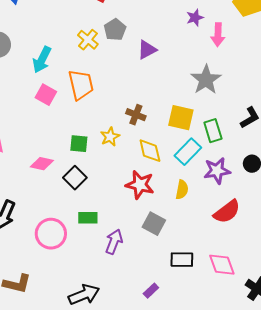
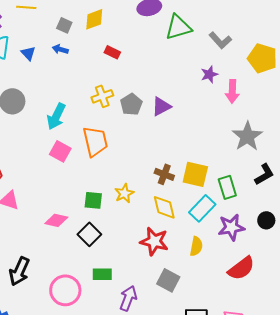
gray pentagon: (115, 30) -> (131, 104), moved
yellow cross: (88, 40) -> (102, 96), turned 30
gray star: (206, 80) -> (247, 136), moved
brown cross: (136, 115) -> (164, 174), moved

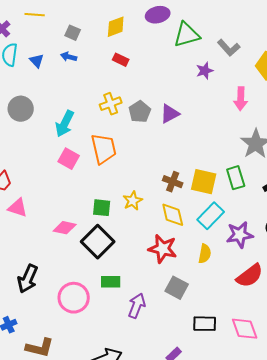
yellow diamond: (94, 19) -> (116, 27), moved
purple star: (209, 74) -> (205, 71), moved
green rectangle: (227, 187) -> (236, 178), moved
black square: (89, 234) -> (98, 242), size x1.4

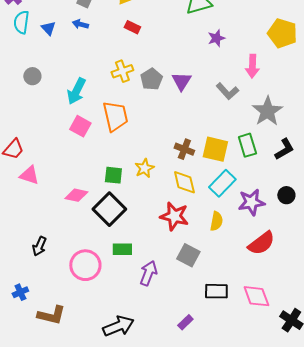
gray L-shape: (229, 48) -> (227, 91), moved
gray circle: (21, 109) -> (32, 76), size x0.7
purple triangle: (170, 114) -> (181, 81), turned -30
black arrow: (28, 279) -> (39, 246), size x0.7

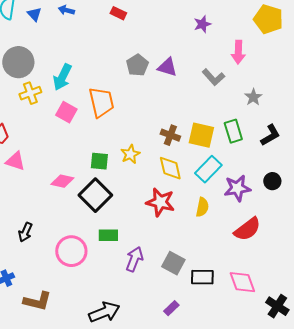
yellow cross: (122, 71) -> (30, 93), moved
gray circle: (32, 76) -> (18, 62), size x1.8
purple triangle: (181, 81) -> (167, 67), turned -45
gray star: (267, 111) -> (253, 97), size x0.6
gray square: (188, 255) -> (173, 263), moved

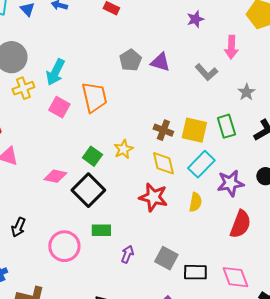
green square: (99, 161) -> (92, 156), turned 30
red semicircle: (247, 229) -> (240, 224), turned -32
purple arrow: (134, 259) -> (127, 254), size x0.7

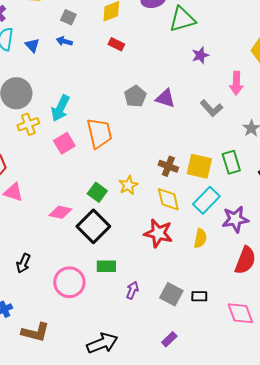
pink square: (59, 107) -> (64, 143), turned 30
black rectangle: (195, 272) -> (199, 296), moved, size x0.7

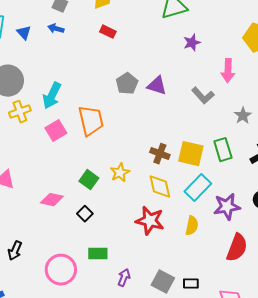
black square: (93, 226) -> (85, 214), size x0.5

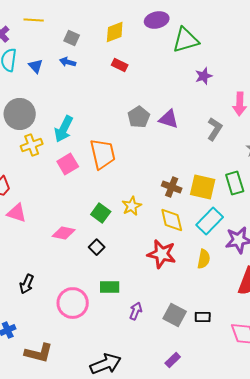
gray L-shape: (203, 96) -> (215, 129), turned -105

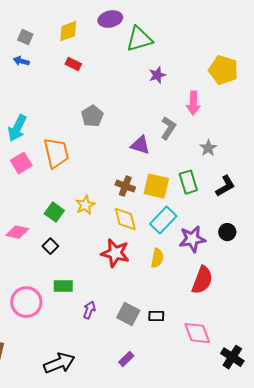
purple triangle: (169, 119) -> (140, 145), moved

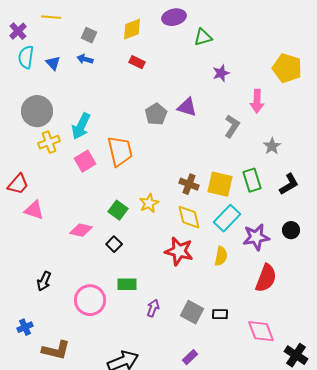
green triangle: (139, 39) -> (203, 37), size x0.7
purple triangle: (140, 145) -> (187, 107), moved

